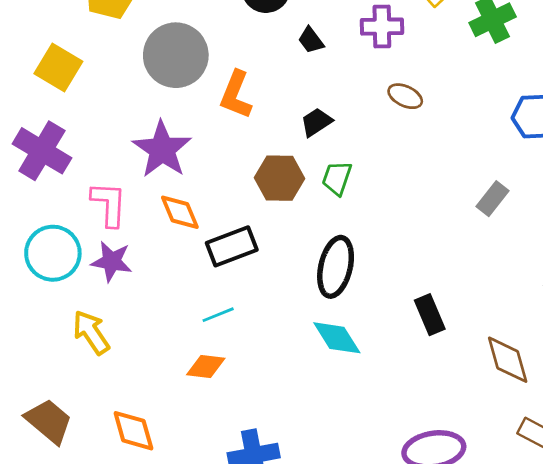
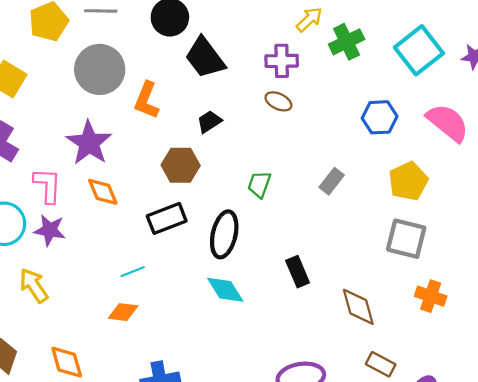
purple cross: (382, 27) -> (282, 61), moved
black trapezoid: (311, 40) -> (205, 58), size x2.0
green trapezoid: (337, 178) -> (259, 184), moved
gray rectangle: (493, 199) -> (332, 181), moved
black rectangle: (232, 246) -> (167, 218), moved

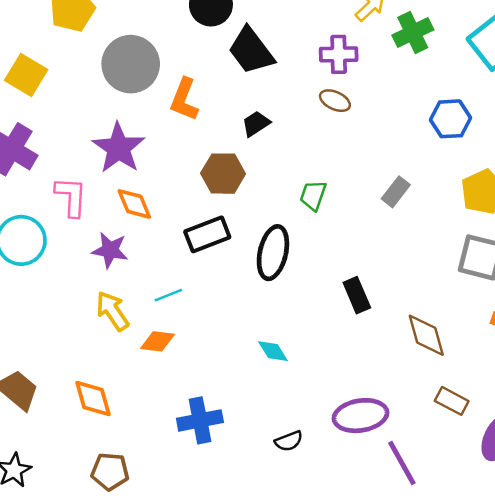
purple star: (50, 230) -> (110, 250), moved
yellow arrow: (34, 285) -> (112, 311), moved
cyan diamond: (225, 290) -> (273, 351), moved, size x0.7

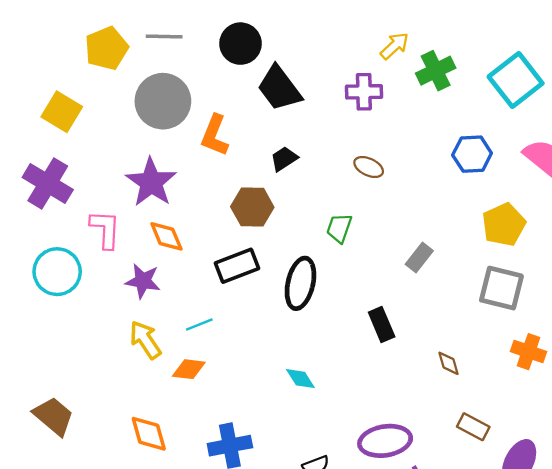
brown ellipse: (335, 101) -> (369, 167), moved
gray rectangle: (396, 192) -> (419, 258), moved
brown diamond: (426, 335) -> (449, 363), size x0.6
orange diamond: (93, 399) -> (149, 434), moved

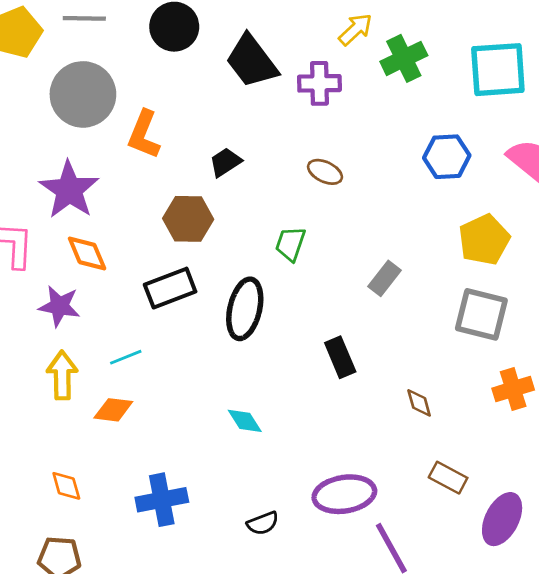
cyan square: (516, 80) -> (498, 70), turned 34
black trapezoid: (279, 88) -> (252, 61), moved
yellow arrow: (145, 340) -> (62, 375), turned 33
orange cross: (528, 352) -> (513, 389), turned -36
orange diamond: (149, 434) -> (66, 486), size x0.7

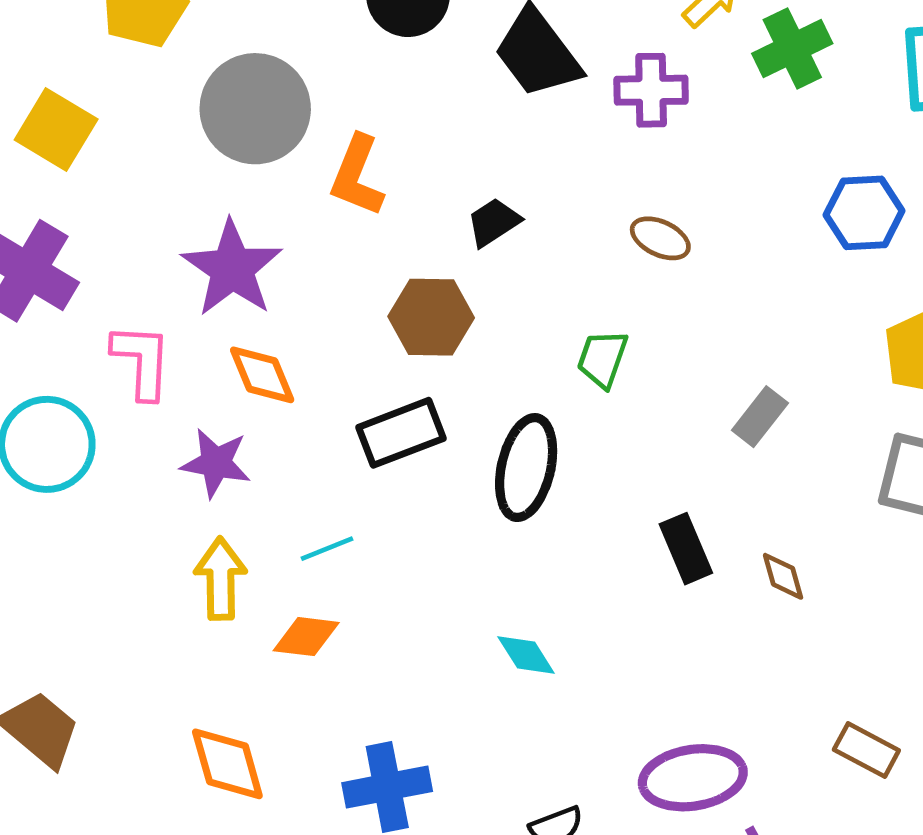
brown diamond: (419, 403) -> (783, 576), moved
orange diamond: (66, 486) -> (227, 764), size x1.5

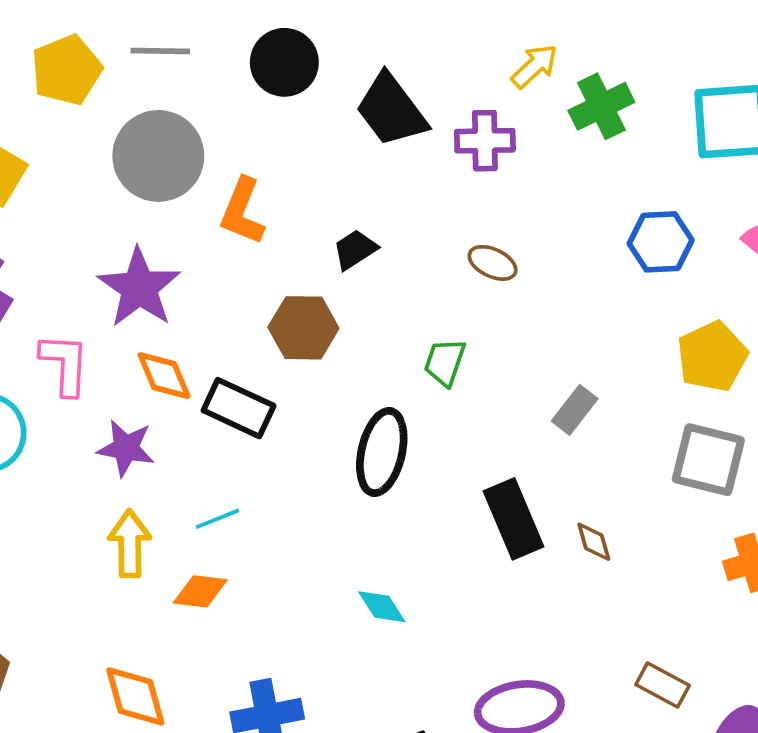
black rectangle: (401, 433) -> (239, 408), moved, turned 46
black rectangle: (686, 549) -> (514, 519), size x1.4

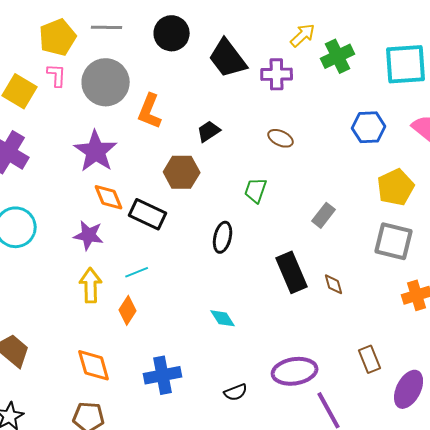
pink L-shape: (65, 364) -> (57, 75), moved, size x0.7
black ellipse: (382, 452) -> (223, 237), size x0.7
orange diamond: (200, 591) -> (128, 310), turned -64
brown rectangle: (663, 685) -> (370, 359), turned 40

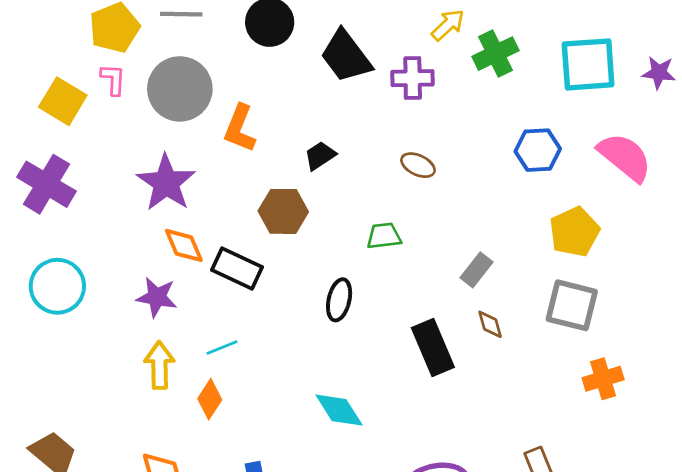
green trapezoid: (256, 190) -> (384, 236), turned 64
brown diamond: (334, 284) -> (490, 324), moved
cyan diamond: (223, 318) -> (339, 410), size x1.4

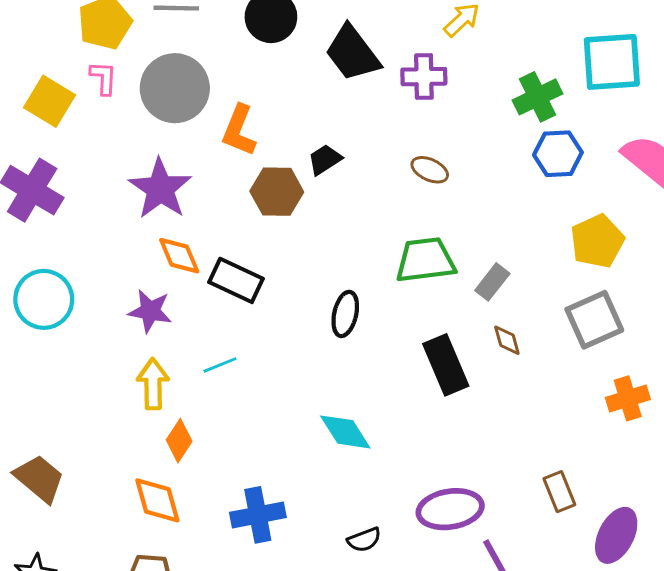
green cross: (496, 54) -> (538, 97), moved
brown hexagon: (283, 211) -> (277, 192), moved
green trapezoid: (384, 236) -> (425, 260), moved, size x1.6
gray square: (572, 305) -> (594, 320), turned -38
orange diamond: (210, 399) -> (179, 441), moved

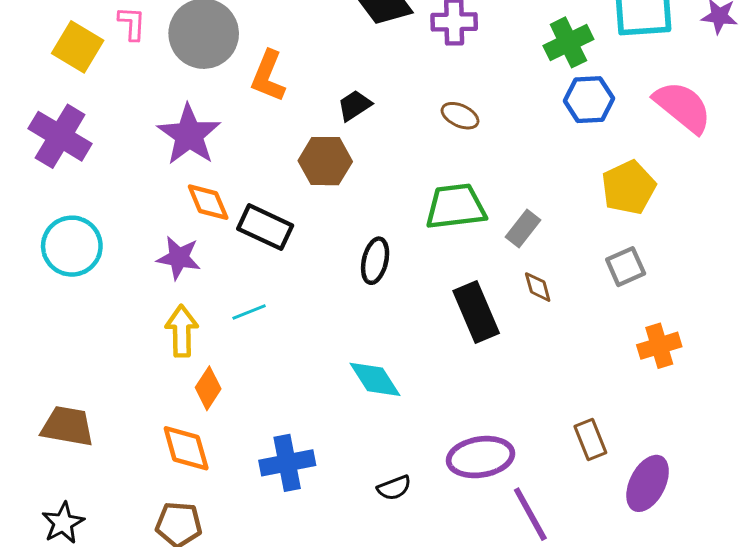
brown hexagon: (277, 192) -> (325, 161), moved
gray square: (594, 320) -> (626, 267), size x0.7
brown trapezoid: (39, 479) -> (67, 426), turned -30

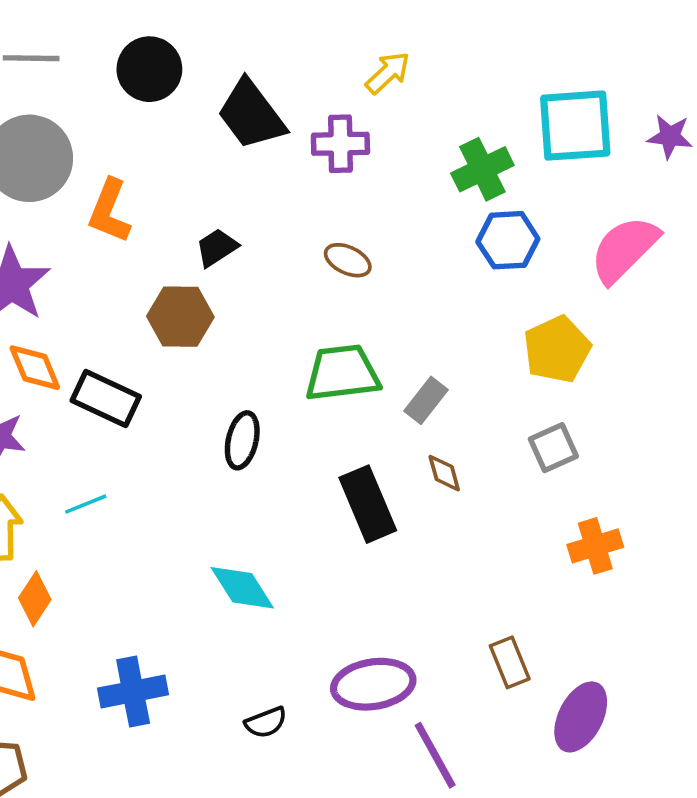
pink semicircle: (683, 107) -> (624, 249), turned -84

